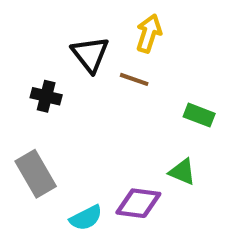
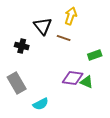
green rectangle: (199, 115) -> (95, 55), turned -40
purple diamond: (138, 203) -> (73, 78), moved

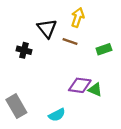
green rectangle: (95, 55) -> (104, 49), moved
gray rectangle: (17, 83) -> (16, 106), moved
cyan semicircle: (41, 104) -> (57, 115), moved

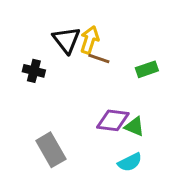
yellow arrow: (78, 17) -> (90, 40), moved
gray rectangle: (16, 106) -> (51, 150), moved
cyan semicircle: (57, 115) -> (130, 162), moved

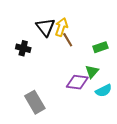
brown line: (99, 58) -> (68, 40), turned 40
green triangle: (135, 127) -> (92, 72), moved, turned 48
cyan semicircle: (130, 162) -> (104, 91), moved

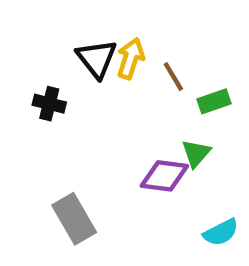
brown line: (68, 40) -> (173, 77), moved
cyan semicircle: (104, 91) -> (221, 232), moved

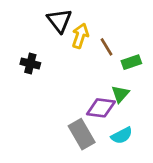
black triangle: (97, 58) -> (59, 21), moved
gray rectangle: (74, 219) -> (82, 134), moved
cyan semicircle: (221, 232) -> (122, 136), moved

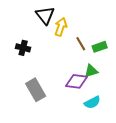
brown line: (106, 47) -> (81, 44), moved
green triangle: (120, 94) -> (91, 71), turned 32
gray rectangle: (82, 134) -> (36, 90), moved

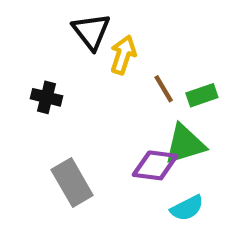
green triangle: (91, 71) -> (185, 144), size x1.5

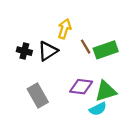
black triangle: (91, 31) -> (48, 51), moved, turned 35
green rectangle: (202, 95) -> (106, 50), size x1.5
green triangle: (185, 144) -> (106, 91), moved

